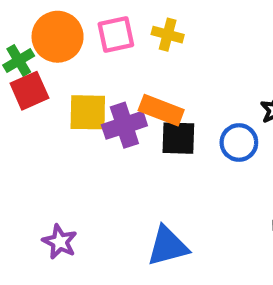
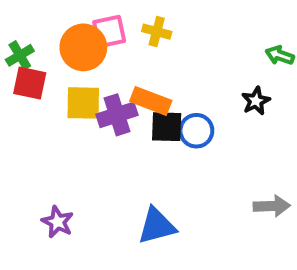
orange circle: (58, 37) -> (83, 47), moved
red square: (29, 91) -> (30, 83), turned 36
blue circle: (239, 142) -> (196, 131), moved

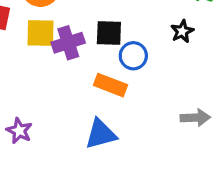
orange rectangle: (151, 101) -> (111, 85), moved
black square: (167, 127) -> (109, 33), moved

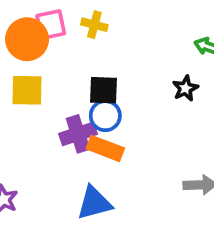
purple cross: (68, 43) -> (78, 134), moved
blue circle: (133, 56) -> (105, 116), moved

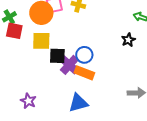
black square: (103, 90) -> (57, 56), moved
purple cross: (78, 134) -> (69, 65), turned -30

